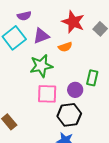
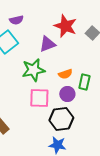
purple triangle: (41, 36) -> (47, 44), moved
orange semicircle: (65, 47) -> (65, 74), moved

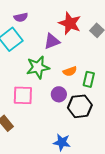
purple circle: (67, 94) -> (59, 94), moved
pink square: (39, 98) -> (23, 95), moved
black hexagon: (61, 119) -> (80, 106), moved

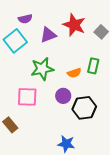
purple triangle: (52, 41) -> (48, 35), moved
green rectangle: (89, 79) -> (93, 66), moved

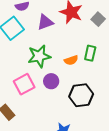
purple circle: (63, 96) -> (51, 81), moved
pink square: (27, 97) -> (24, 84), turned -30

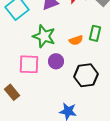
green star: (39, 56) -> (44, 36), turned 30
pink square: (24, 84) -> (29, 64), turned 30

